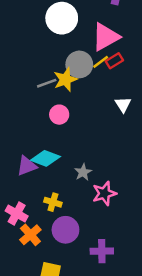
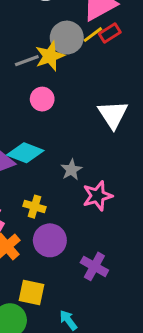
white triangle: (123, 105) -> (113, 114), moved, size x1.5
purple cross: (102, 251) -> (94, 266), turned 30

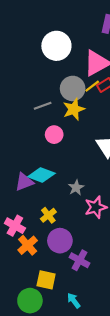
yellow star: (50, 56) -> (74, 109), moved
yellow cross: (35, 207) -> (48, 215), turned 35
purple cross: (94, 266) -> (80, 260), moved

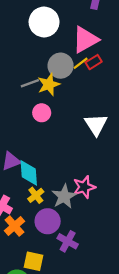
yellow star: (74, 109) -> (49, 84), moved
cyan diamond: (41, 175) -> (29, 173), moved, turned 65
gray star: (76, 188) -> (64, 196), moved, size x1.5

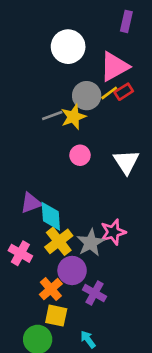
pink circle: (42, 113) -> (80, 155), moved
yellow cross: (36, 195) -> (59, 241), size x1.5
orange cross: (15, 226) -> (51, 289), moved

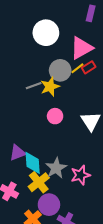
gray star: (91, 243) -> (56, 168), moved

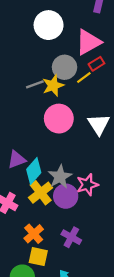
yellow line: (77, 68) -> (84, 78), moved
pink circle: (55, 116) -> (59, 119), size x1.6
cyan diamond: (33, 163) -> (34, 171), turned 45
purple circle: (49, 205) -> (66, 196), moved

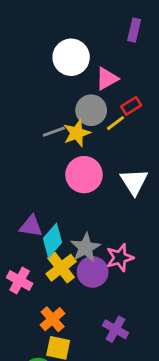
pink triangle: (88, 42) -> (107, 79), moved, size x0.7
purple triangle: (17, 160) -> (31, 226), turned 30
purple cross: (71, 237) -> (115, 329), moved

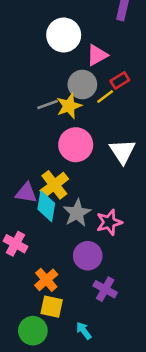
cyan diamond: (53, 240) -> (46, 206), turned -32
yellow cross: (61, 268) -> (54, 185), moved
purple circle: (93, 272) -> (88, 256), moved

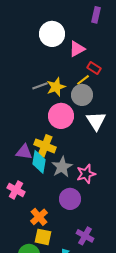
red rectangle: (120, 80) -> (94, 68), turned 64
gray circle: (82, 85) -> (82, 95), moved
yellow cross: (54, 185) -> (45, 146), turned -30
purple cross: (105, 289) -> (85, 236), moved

